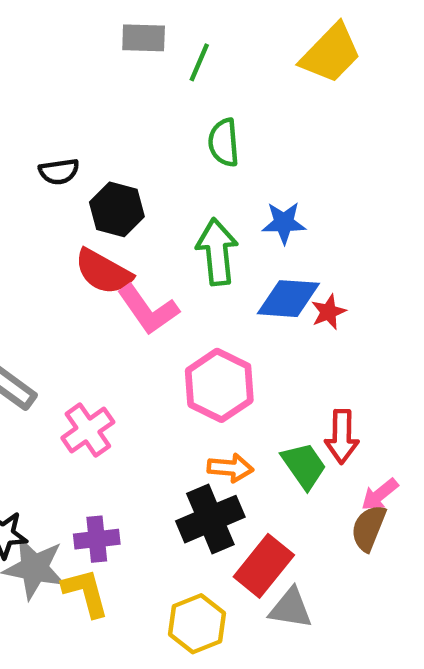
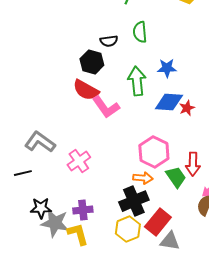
black semicircle: (59, 172) -> (109, 41), moved
pink hexagon: (219, 385) -> (154, 152), moved
yellow hexagon: (197, 624) -> (128, 229), moved

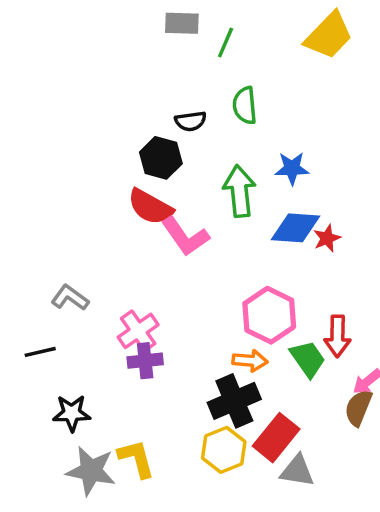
gray L-shape: (40, 142) -> (70, 298), size x0.7
purple cross: (83, 210) -> (145, 361), moved
gray star: (55, 223) -> (91, 471), moved

